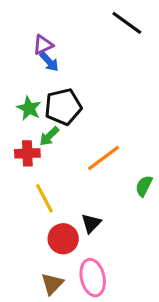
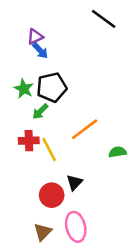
red cross: (27, 153) -> (29, 141), moved
green semicircle: (144, 186) -> (118, 152), turned 54
yellow line: (44, 198) -> (49, 149), moved

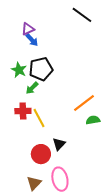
orange line: (85, 129) -> (84, 103), moved

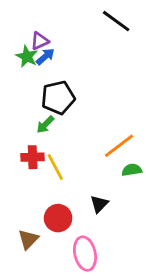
blue arrow: (32, 40) -> (45, 56), turned -88
green star: (19, 70) -> (27, 56), moved
black triangle: (59, 144) -> (99, 204), moved
brown triangle: (34, 183) -> (28, 239), moved

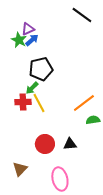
red cross: (33, 157) -> (23, 102), moved
yellow line: (55, 167) -> (39, 103), moved
black triangle: (99, 204) -> (70, 144), turned 40
red circle: (58, 218) -> (45, 144), moved

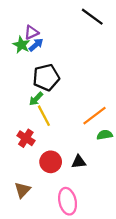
red cross: (23, 102) -> (26, 138), moved, turned 35

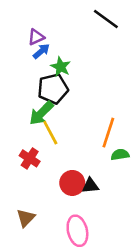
green star: (21, 45) -> (61, 67), moved
green arrow: (36, 99) -> (41, 113), size x1.5
orange line: (95, 116) -> (108, 133), turned -35
red circle: (51, 162) -> (72, 183), moved

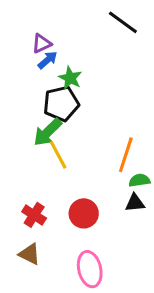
red cross: (30, 158) -> (34, 215), moved
black triangle: (90, 186) -> (135, 203), moved
brown triangle: (26, 218) -> (30, 254), turned -48

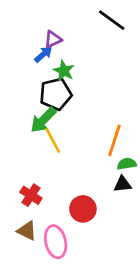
purple triangle: (42, 43) -> (53, 39), moved
red circle: (84, 213) -> (83, 209), moved
pink ellipse: (90, 269) -> (56, 242), moved

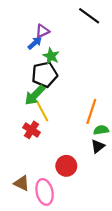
black triangle: (123, 184) -> (98, 146), turned -32
red cross: (31, 195) -> (31, 130), moved

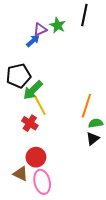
black line: (89, 16) -> (84, 15), turned 65
green star: (51, 56) -> (58, 25), moved
black pentagon: (45, 75) -> (18, 76), moved
red circle: (66, 166) -> (36, 157), moved

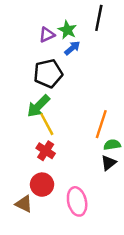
blue arrow: (33, 41) -> (72, 48), moved
black pentagon: (18, 76) -> (48, 73), moved
red cross: (30, 123) -> (46, 151), moved
pink ellipse: (42, 182) -> (77, 201), moved

